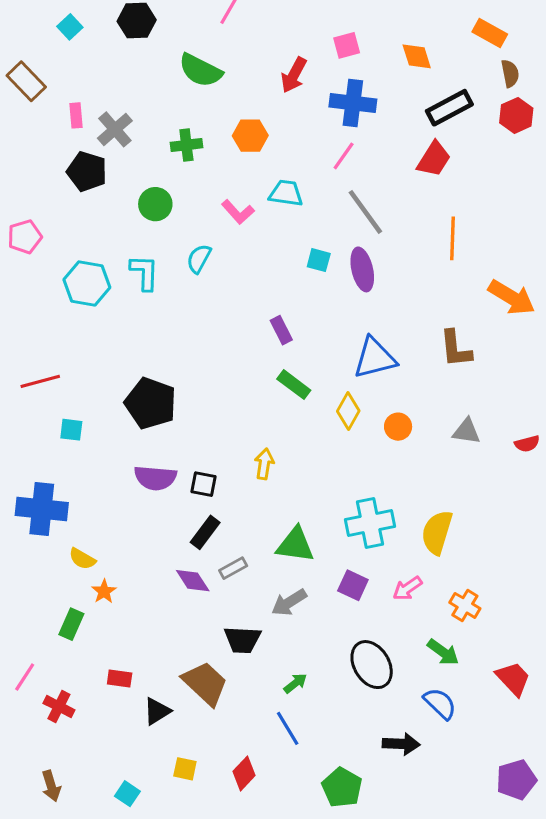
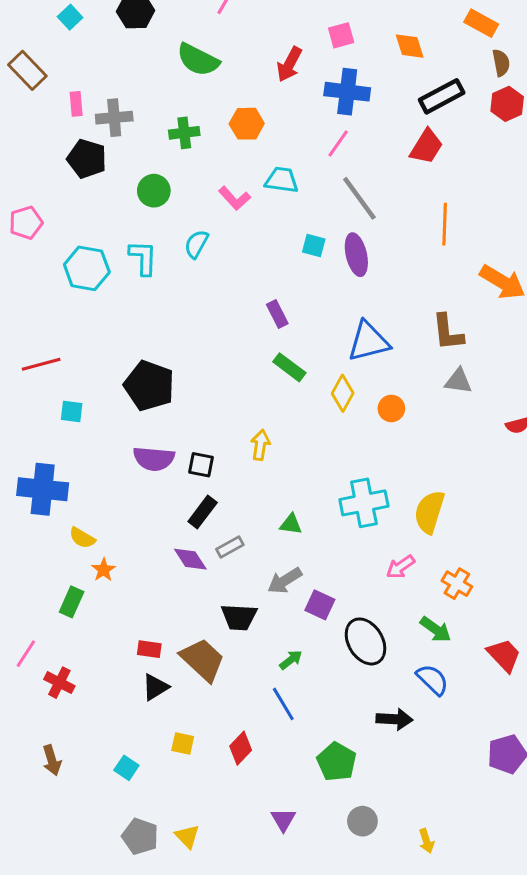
gray cross: (115, 129) -> (114, 118), turned 36
gray triangle: (466, 431) -> (458, 381), moved
green triangle: (295, 545) -> (291, 524), size x0.6
purple square: (353, 585) -> (320, 605), moved
red rectangle: (120, 679) -> (149, 649), moved

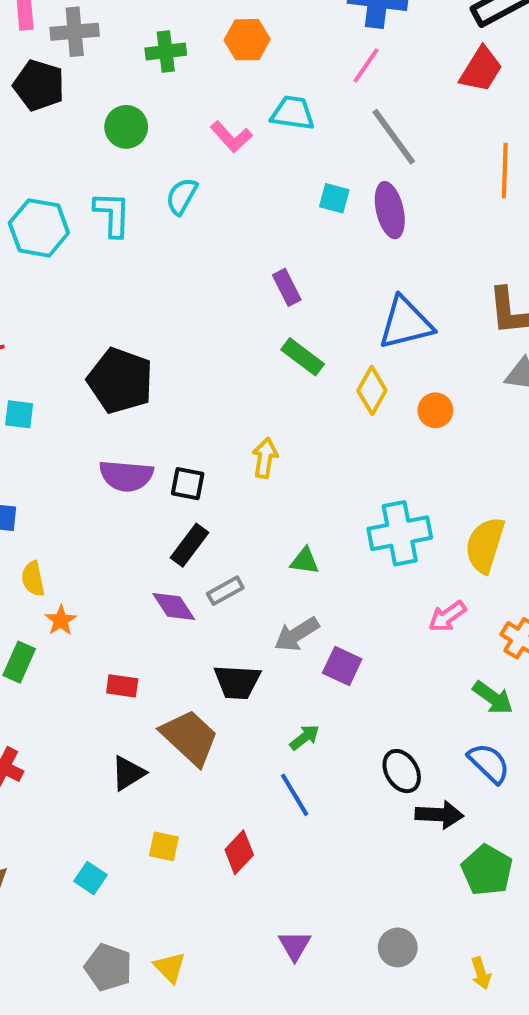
yellow semicircle: (82, 538) -> (33, 579), turned 48
black ellipse: (365, 641) -> (402, 771), moved, size x0.7
red rectangle: (149, 649) -> (122, 686), moved
green pentagon: (337, 762) -> (487, 870), moved

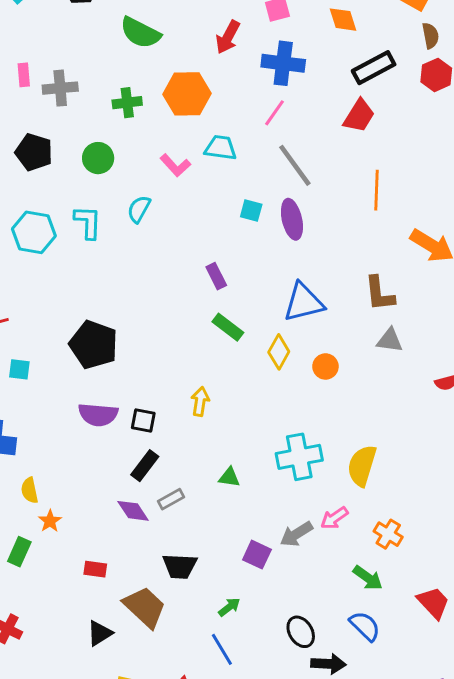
orange hexagon: (247, 40) -> (187, 94), size x1.4
black pentagon: (39, 85) -> (34, 152), moved
gray arrow: (297, 634) -> (296, 534), moved

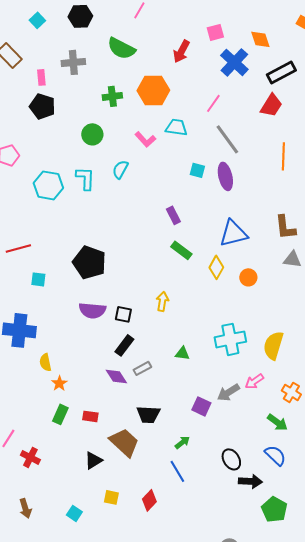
blue cross: (283, 63) -> (234, 62), moved, turned 36
gray cross: (60, 88) -> (73, 62), moved
black pentagon: (34, 152) -> (42, 106), moved
green rectangle: (19, 552) -> (60, 414), moved

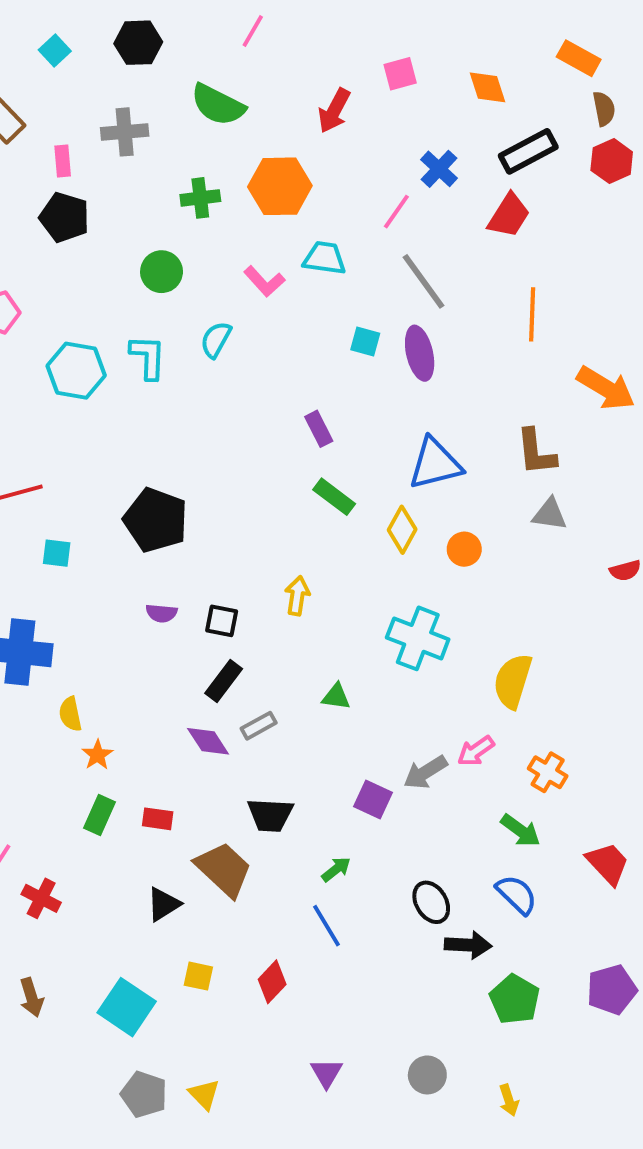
blue cross: (234, 62) -> (439, 169), moved, size x0.7
purple semicircle: (92, 310) -> (162, 613), size x0.6
cyan cross: (230, 339) -> (418, 638), moved, turned 32
cyan square: (74, 513) -> (127, 1007), size x1.8

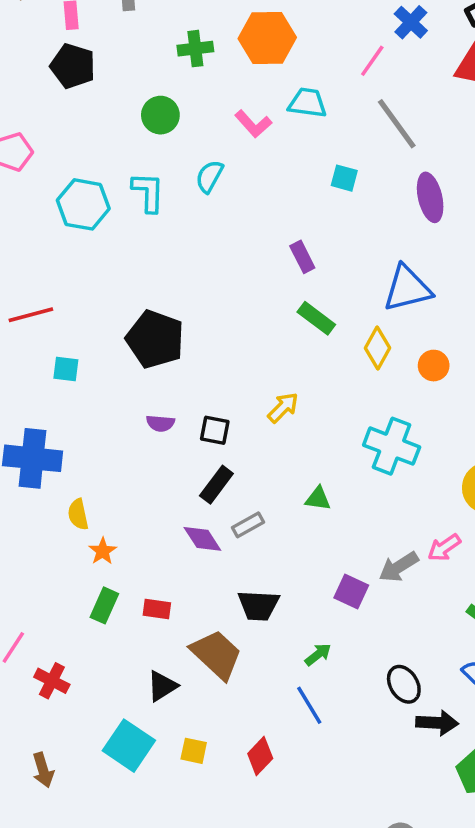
purple ellipse: (420, 353) -> (430, 197), moved
yellow arrow: (297, 596) -> (283, 408), turned 36
cyan square: (127, 1007) -> (129, 746), moved

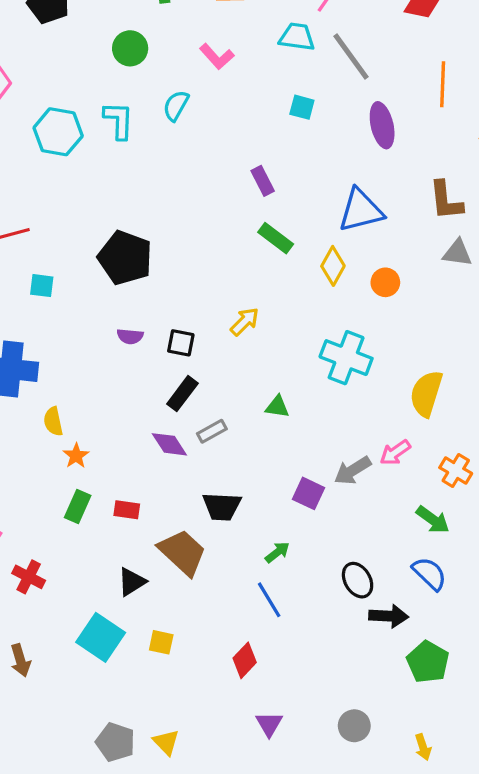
cyan trapezoid: (308, 103) -> (297, 37), moved
red diamond: (260, 756) -> (245, 660), moved

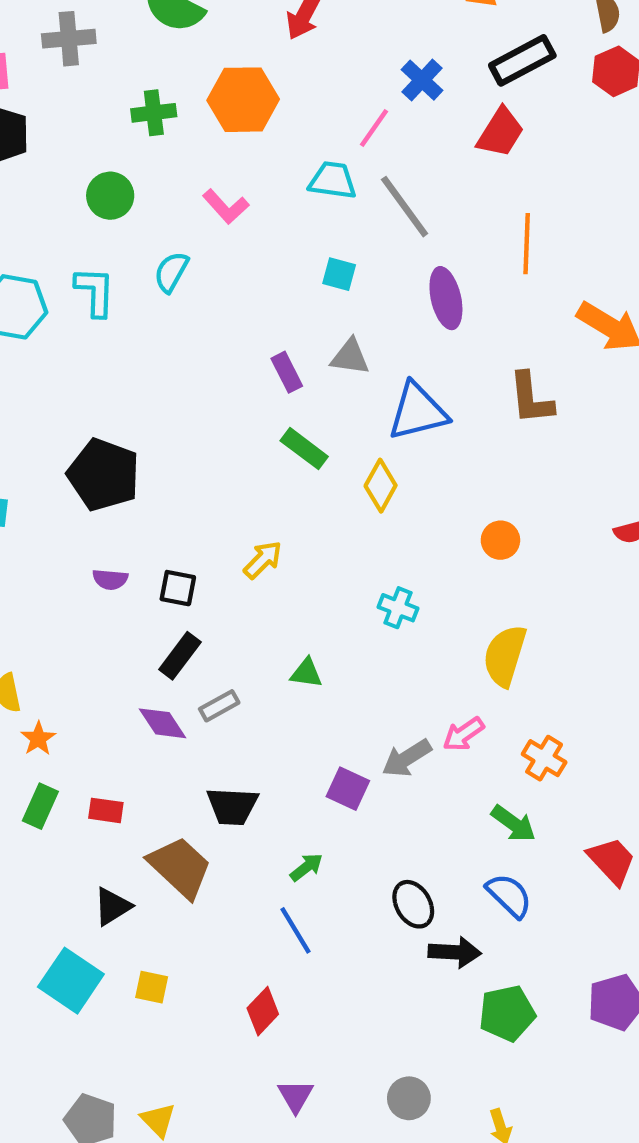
gray triangle: (457, 253) -> (350, 357), moved
orange circle: (385, 282) -> (500, 540), moved
cyan cross: (346, 358) -> (398, 608), size x0.6
green pentagon: (428, 662) -> (507, 1013), turned 30

